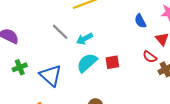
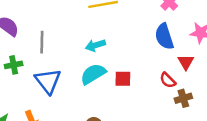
blue semicircle: (140, 21) -> (164, 36), size x1.5
gray line: (60, 32) -> (42, 42), moved, turned 36

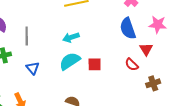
blue triangle: (48, 81) -> (33, 68), size x0.6
brown cross: (183, 98) -> (153, 83), moved

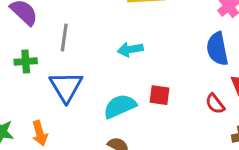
cyan semicircle: (70, 61) -> (120, 106), moved
blue triangle: (33, 68) -> (66, 87), size x1.6

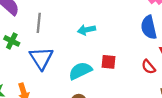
green cross: (26, 61) -> (12, 41), turned 32

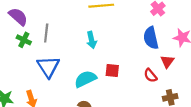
cyan arrow: (86, 30) -> (92, 40), turned -91
green cross: (12, 41) -> (24, 40), moved

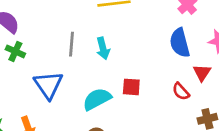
gray line: (46, 33) -> (71, 44), moved

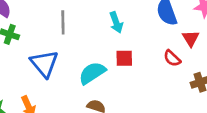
cyan arrow: (103, 48) -> (116, 22), moved

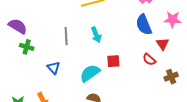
cyan arrow: (116, 22) -> (96, 35), moved
blue triangle: (44, 64) -> (54, 68), size x0.6

